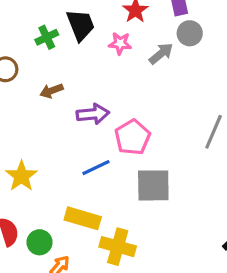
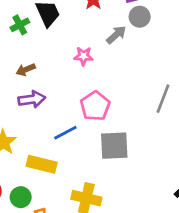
pink star: (120, 43) -> (84, 56), moved
purple arrow: (93, 114) -> (32, 99), moved
yellow rectangle: (83, 218) -> (42, 164), moved

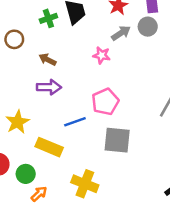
gray circle: (140, 17) -> (148, 27), moved
gray arrow: (116, 35) -> (121, 33), moved
brown arrow: (26, 70) -> (48, 60), turned 42

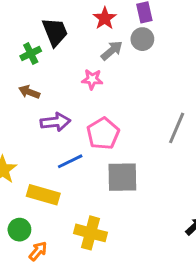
green cross: (48, 18) -> (31, 54), moved
purple arrow: (49, 87) -> (55, 122), moved

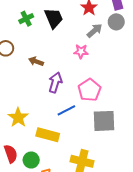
green cross: (31, 54) -> (26, 19), moved
purple arrow: (55, 122) -> (55, 83), turned -66

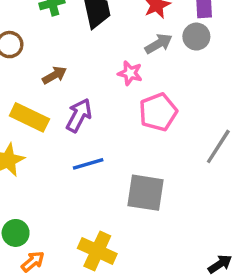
brown arrow: (36, 61) -> (54, 75), turned 120
pink pentagon: (89, 90) -> (158, 112), moved
yellow rectangle: (48, 135) -> (29, 117), moved

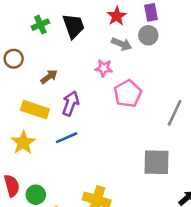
gray arrow: (159, 44) -> (122, 44), turned 60
blue line: (88, 164) -> (67, 138), moved
gray square: (145, 193) -> (157, 162), moved

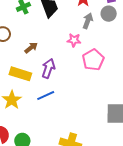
gray arrow: (122, 44) -> (88, 21), turned -91

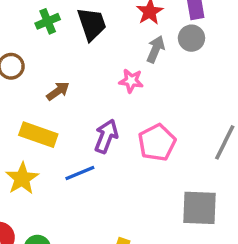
pink pentagon: (93, 60) -> (157, 143), moved
purple arrow: (48, 68) -> (106, 136), moved

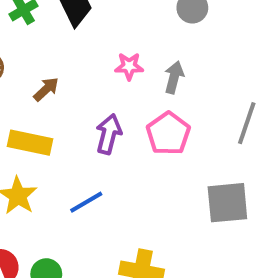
gray arrow: (156, 49) -> (174, 77), moved
blue line: (80, 173) -> (86, 202), moved

